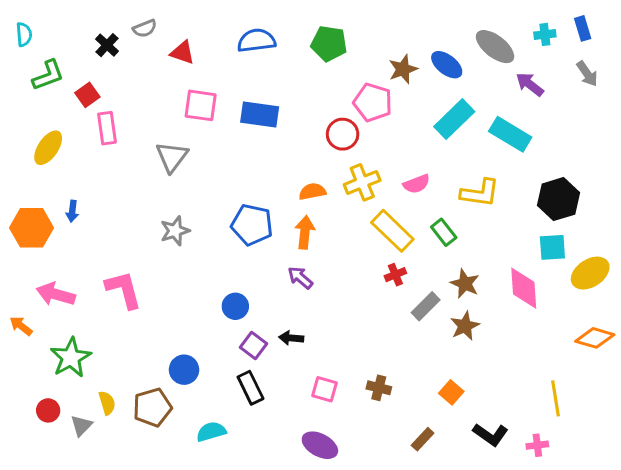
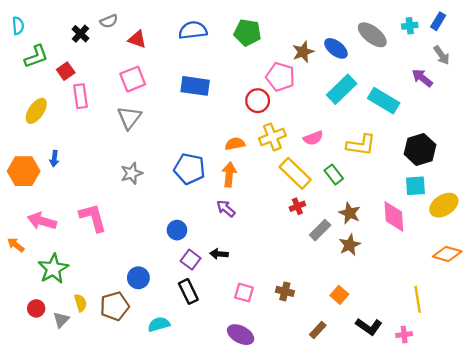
blue rectangle: (583, 28) -> (438, 21), turned 48
purple arrow: (530, 84) -> (422, 78), moved
pink square: (201, 105) -> (133, 79), moved, turned -30

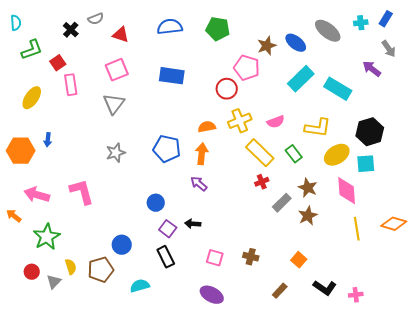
yellow ellipse: (444, 205) -> (337, 155), moved
yellow line: (418, 299) -> (357, 229), moved

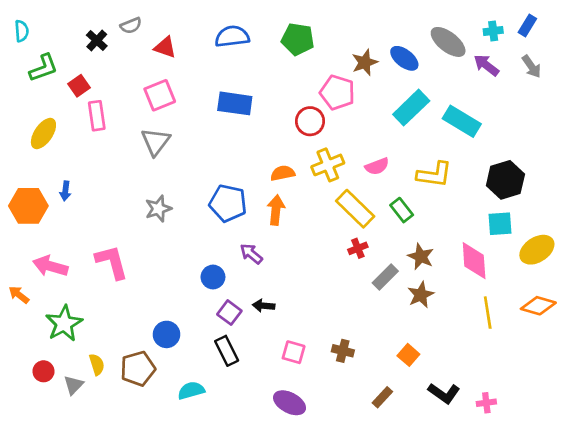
purple arrow: (372, 69) -> (486, 65), moved
yellow ellipse: (337, 155) -> (537, 250), moved
purple arrow: (199, 184) -> (251, 254), moved

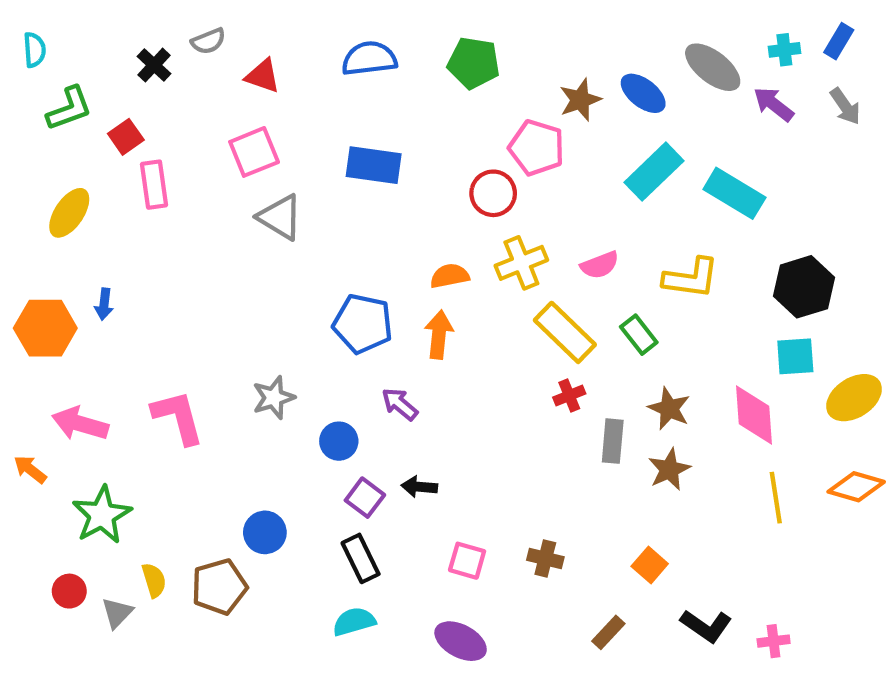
gray triangle: (156, 142) -> (280, 217), moved, turned -36
gray star: (158, 209) -> (274, 398), moved
gray rectangle: (385, 277) -> (613, 441), turned -40
cyan semicircle: (191, 390) -> (354, 622), moved

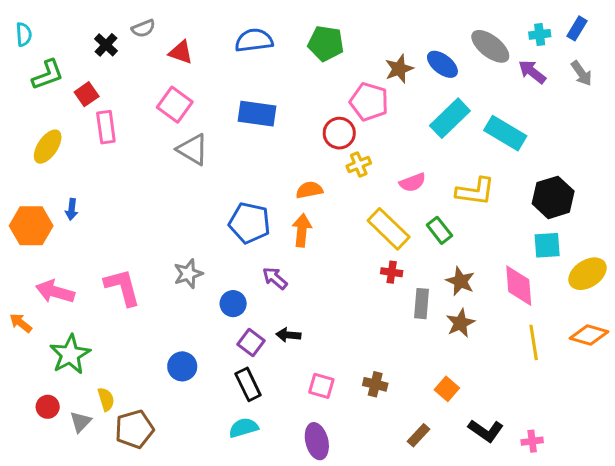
pink square: (254, 152) -> (175, 105), turned -32
yellow cross: (521, 263) -> (359, 165), moved, size x0.7
red cross: (569, 395) -> (392, 272), turned 30
brown pentagon: (219, 587) -> (134, 429), moved
purple ellipse: (461, 641) -> (317, 441), turned 48

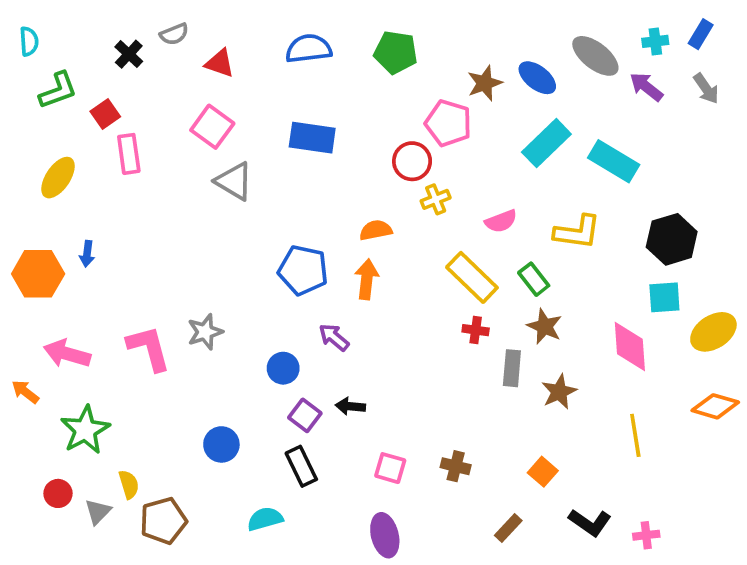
gray star: (188, 274) -> (205, 332), moved
brown star: (460, 281) -> (545, 326), moved
yellow line: (534, 342) -> (635, 435), moved
cyan semicircle: (244, 428) -> (265, 519), moved

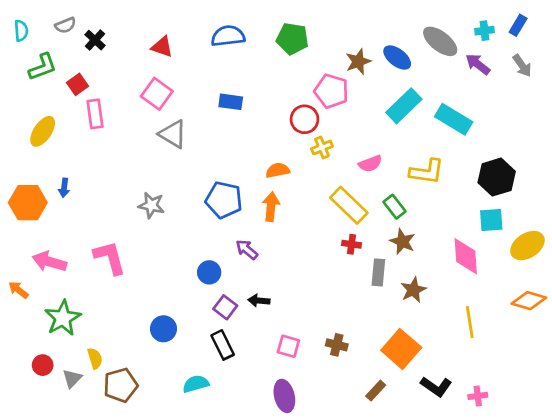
gray semicircle: (174, 34) -> (65, 25), moved
blue rectangle: (312, 138) -> (231, 102), size x0.7
gray star: (205, 332) -> (151, 205), moved, turned 30
orange square: (543, 472) -> (401, 349), size x1.8

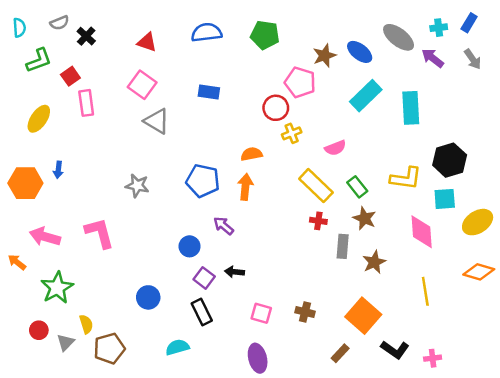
cyan rectangle: (454, 119) -> (411, 108), turned 56
yellow L-shape: (427, 172) -> (406, 178), moved

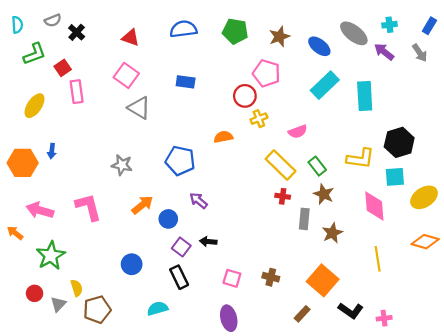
blue rectangle: (469, 23) -> (429, 26), moved
brown star: (324, 56) -> (279, 37), moved
orange arrow: (245, 187) -> (142, 205), moved, turned 45

